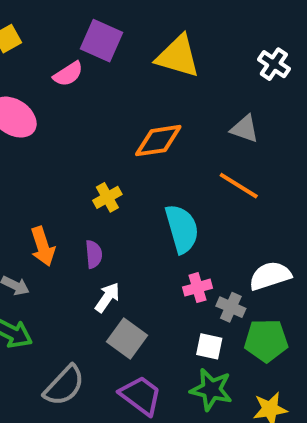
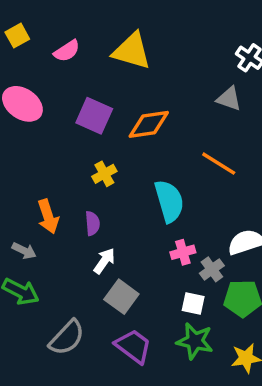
purple square: (101, 41) -> (94, 116), moved
yellow triangle: (178, 56) -> (132, 51), moved
pink semicircle: (68, 74) -> (67, 51), moved
gray triangle: (245, 129) -> (229, 99), moved
gray cross: (231, 307) -> (212, 269), turned 30

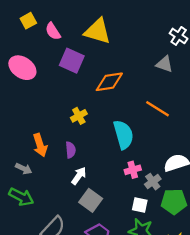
yellow square: (17, 36) -> (28, 21), moved
pink semicircle: (67, 51) -> (53, 31), turned 90
purple square: (94, 116) -> (72, 61), moved

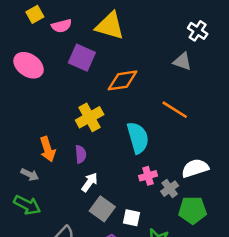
pink semicircle: (53, 31) -> (62, 26), turned -72
yellow cross: (79, 116) -> (90, 117), size x1.5
white square: (140, 205) -> (131, 218), moved

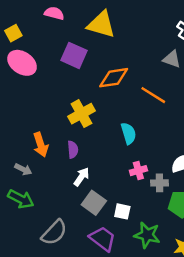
yellow square: (35, 14) -> (13, 33), moved
pink semicircle: (62, 26) -> (54, 13), moved, turned -150
orange line: (175, 110) -> (153, 95), moved
cyan semicircle: (138, 138) -> (129, 133), size x0.7
gray cross: (170, 189) -> (159, 183), turned 35

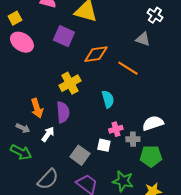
purple semicircle: (73, 150) -> (63, 112), size x1.5
white arrow: (81, 177) -> (48, 134), moved
white square: (122, 211) -> (104, 145), moved

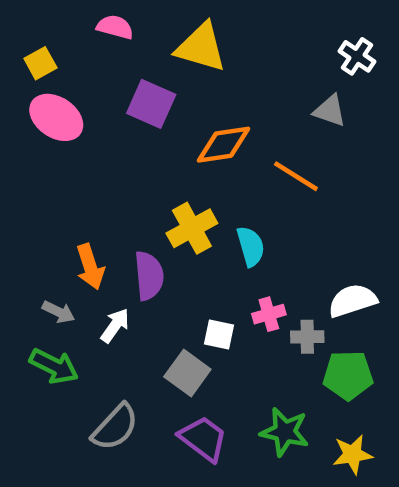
yellow cross: (70, 83) -> (192, 228), moved
white square: (104, 145) -> (219, 335), moved

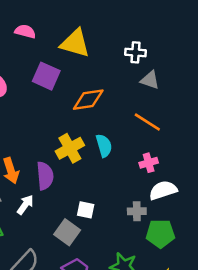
white cross: (357, 56) -> (135, 52), moved, turned -30
orange line: (296, 176) -> (147, 122), moved
cyan semicircle: (251, 246) -> (104, 146), moved
pink cross: (269, 314) -> (149, 163), moved

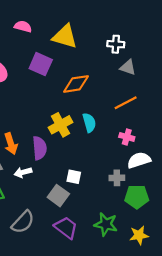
orange line: (147, 122) -> (126, 103), turned -60
pink cross: (149, 163) -> (127, 137), turned 32
white arrow: (25, 205) -> (23, 172), turned -140

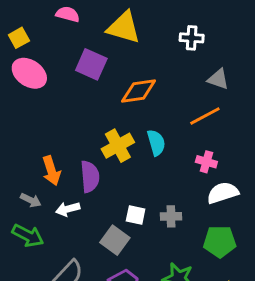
gray triangle: (128, 67) -> (218, 79), moved
gray cross: (117, 178) -> (171, 216), moved

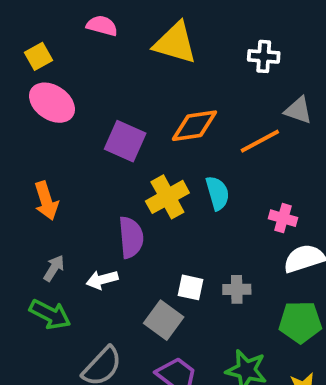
purple square: (91, 64) -> (125, 141), moved
orange line: (205, 116) -> (260, 141), moved
orange arrow: (51, 171) -> (46, 201), moved
gray arrow: (31, 200) -> (54, 268), turned -84

